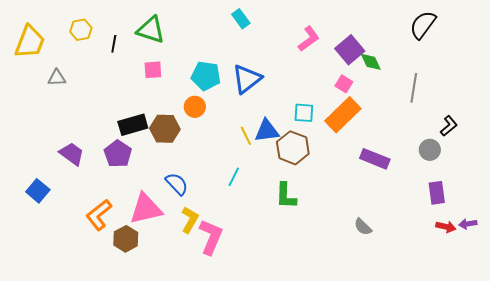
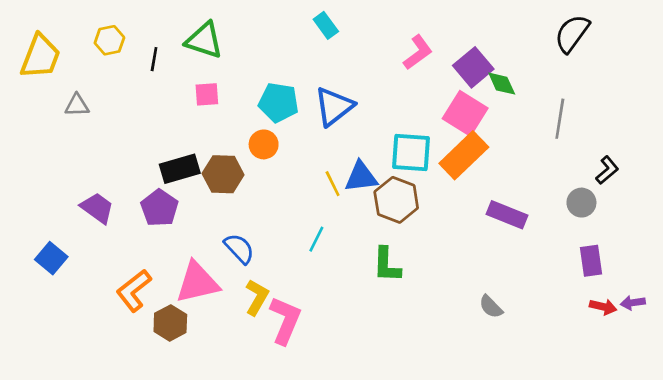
pink square: (344, 84) -> (465, 113), size x1.8
cyan square: (304, 113) -> (411, 153), size x1.5

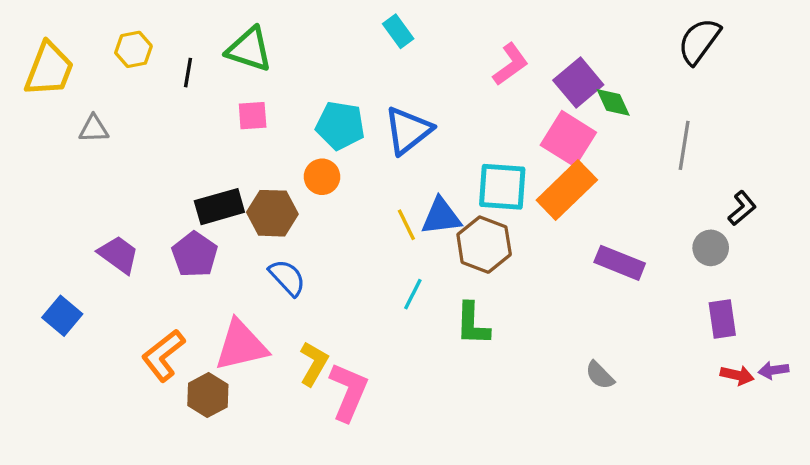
cyan line: (316, 239) -> (413, 294), moved
blue semicircle: (239, 249) -> (287, 278), moved

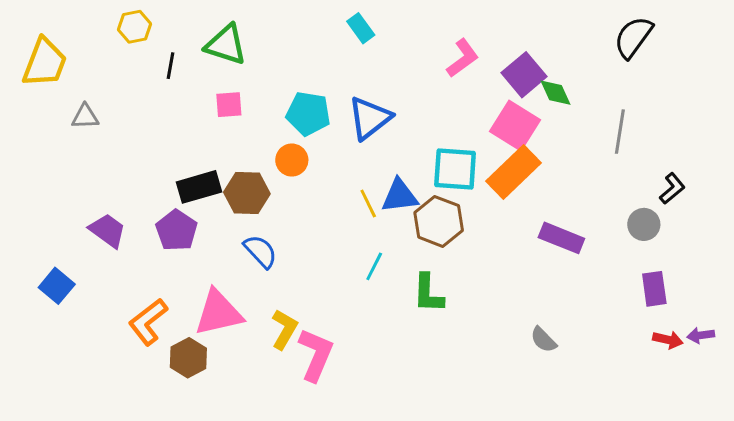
yellow hexagon: (133, 49) -> (135, 27), moved

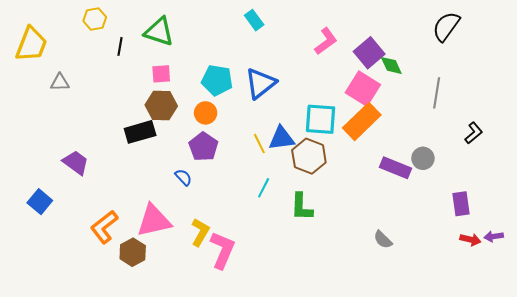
brown hexagon: (247, 193) -> (161, 106), moved
gray circle: (644, 224) -> (423, 158), moved
purple pentagon: (176, 230) -> (203, 147), moved
blue semicircle: (260, 251) -> (183, 177), size x0.7

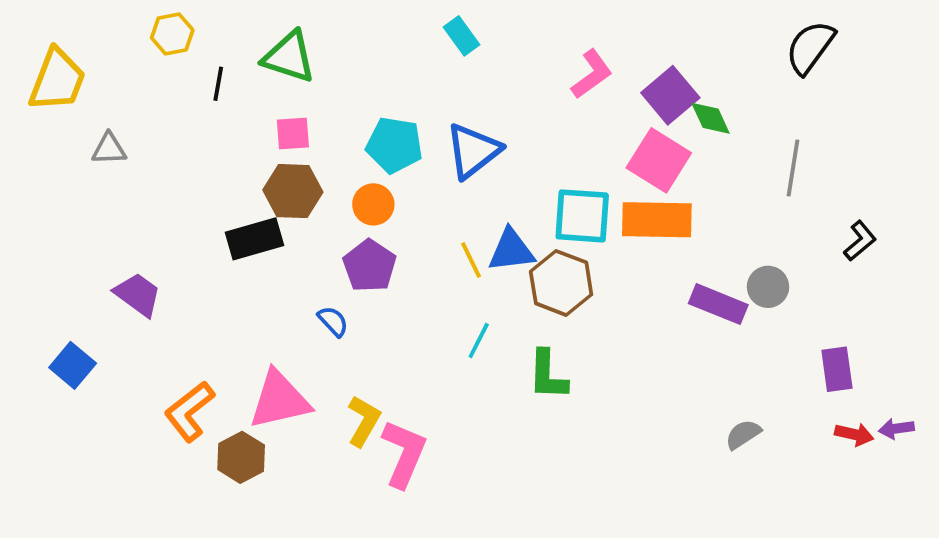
orange rectangle: (362, 121) -> (657, 220), turned 45
gray semicircle: (383, 240) -> (743, 434), moved, turned 102

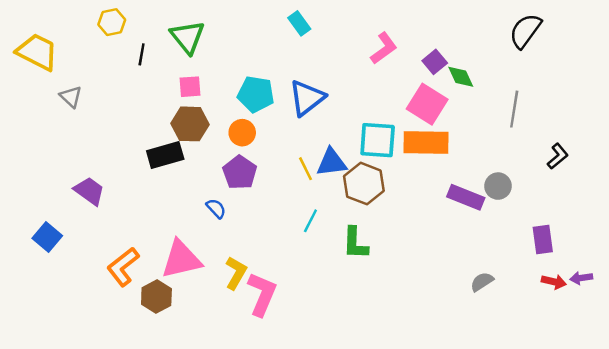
green triangle: (289, 57) -> (188, 37), turned 33
yellow trapezoid: (57, 80) -> (37, 52), turned -84
purple square: (670, 95) -> (435, 62), size x0.7
gray triangle: (109, 149) -> (71, 97), turned 45

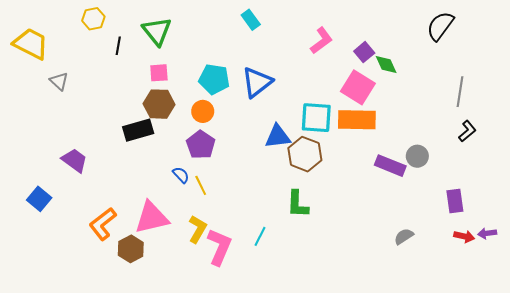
gray line: (514, 109) -> (460, 92), moved
yellow line: (306, 169) -> (201, 185), moved
cyan line: (310, 221) -> (260, 236), moved

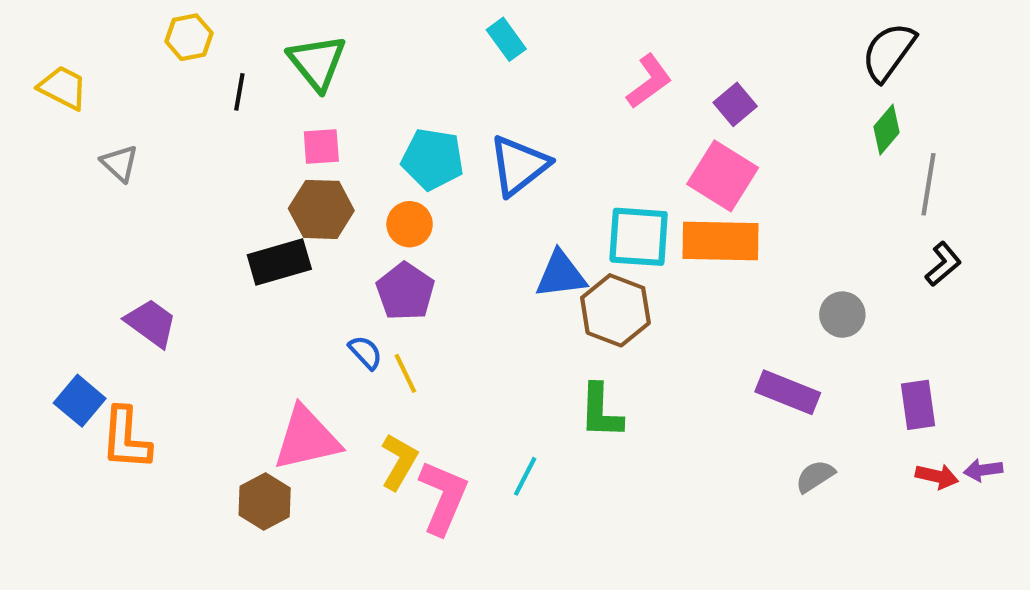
yellow trapezoid: (31, 44) -> (63, 88), size x0.7
green diamond: (386, 65) -> (886, 130), moved, turned 65
purple rectangle: (390, 166) -> (788, 392), moved
orange L-shape: (103, 224) -> (126, 438), moved, turned -48

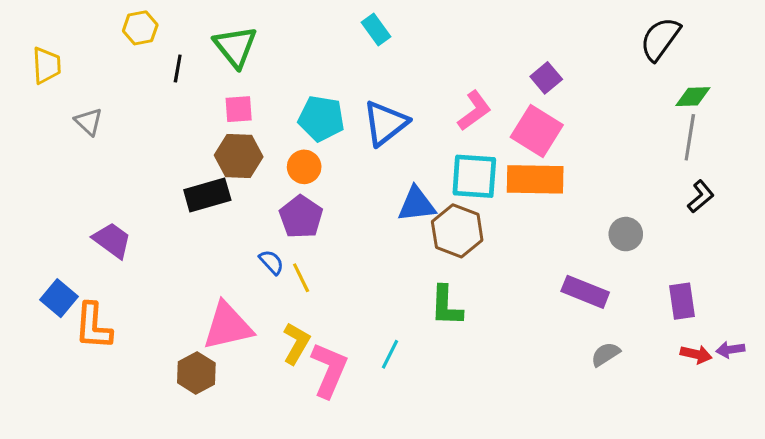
pink L-shape: (649, 81) -> (474, 111), moved
yellow trapezoid: (63, 88) -> (47, 65), turned 60
green diamond: (886, 130) -> (693, 97), moved, turned 48

